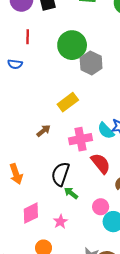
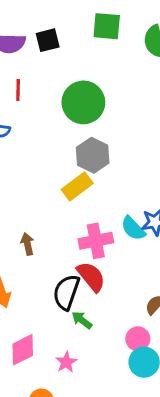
gray hexagon: (91, 63) -> (93, 155), moved
brown arrow: (44, 131) -> (27, 244), moved, turned -64
red semicircle: (101, 163) -> (91, 277), moved
pink circle: (101, 207) -> (138, 339), moved

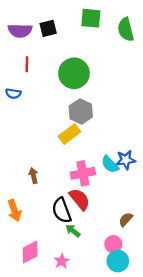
black semicircle: (66, 292) -> (62, 210), turned -40

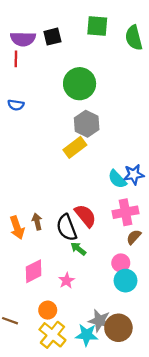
red line: (27, 64) -> (16, 59), moved
pink cross: (83, 173) -> (126, 212), moved
brown arrow: (34, 176) -> (37, 222), moved

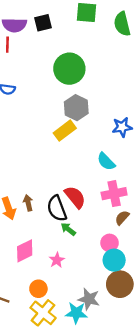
blue star: (134, 174) -> (122, 127), moved
brown circle: (118, 328) -> (120, 284), moved

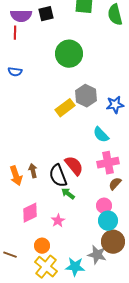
gray hexagon: (76, 108) -> (86, 96), moved
gray star: (89, 299) -> (97, 255), moved

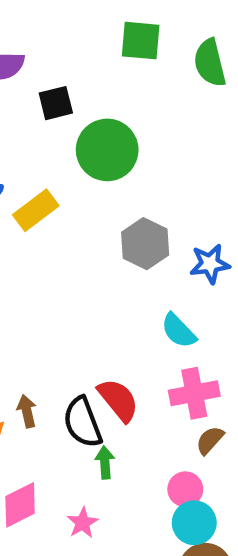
black square: (46, 14) -> (56, 103), moved
yellow rectangle: (65, 108) -> (36, 210), moved
green arrow: (68, 194) -> (105, 463), turned 48

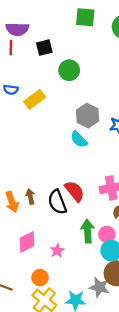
green circle: (107, 150) -> (69, 70), size x0.7
cyan semicircle: (179, 331) -> (79, 139), moved
green arrow: (105, 463) -> (88, 231), moved, size x1.5

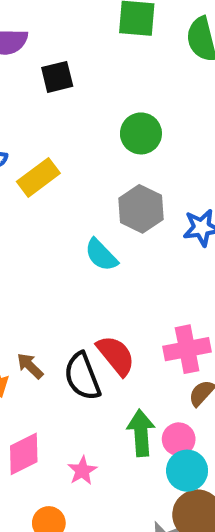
green circle: (69, 70) -> (141, 133), moved
cyan semicircle: (79, 139) -> (101, 255), moved
brown arrow: (30, 197) -> (30, 366), turned -32

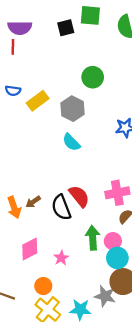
black square: (57, 77) -> (66, 28), moved
gray hexagon: (141, 209) -> (72, 109), moved
brown arrow: (30, 366) -> (33, 202), turned -80

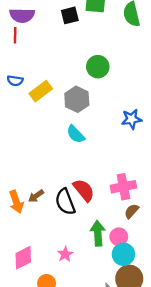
pink diamond: (30, 249) -> (23, 258), moved

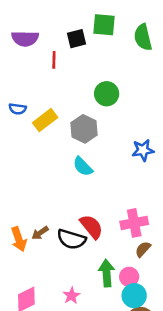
red line: (15, 35) -> (54, 60), moved
black semicircle: (65, 202) -> (71, 239), turned -52

